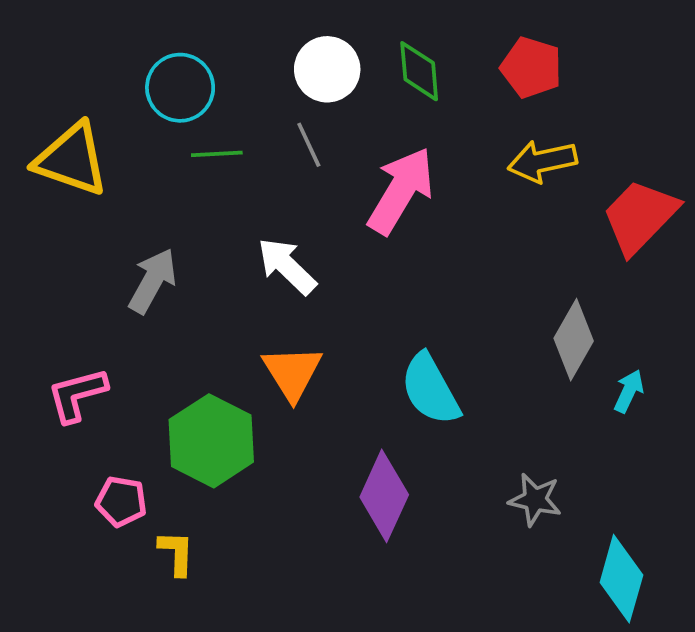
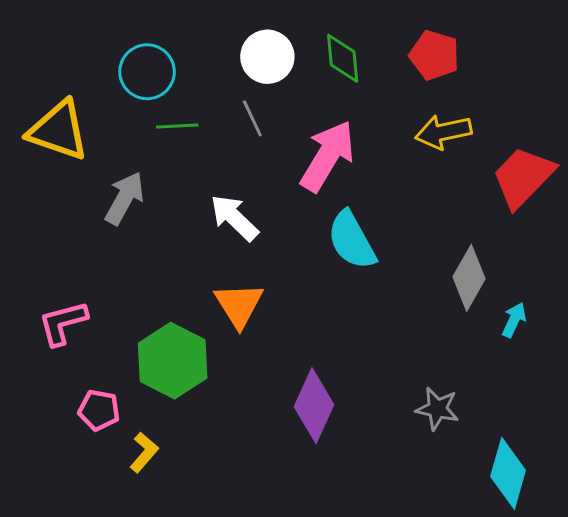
gray arrow: (152, 281) -> (124, 198), moved
cyan semicircle: (430, 389) -> (352, 240), moved
yellow L-shape: (176, 553) -> (144, 452), turned 39

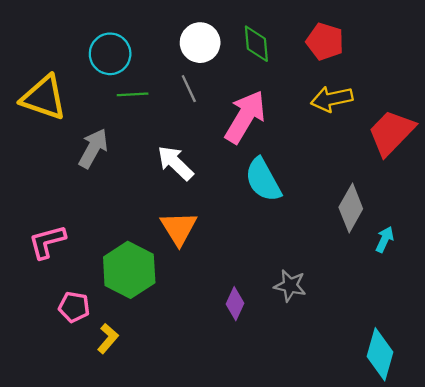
purple diamond: (314, 406) -> (235, 304), size x0.6
gray star: (437, 409) -> (290, 286), moved

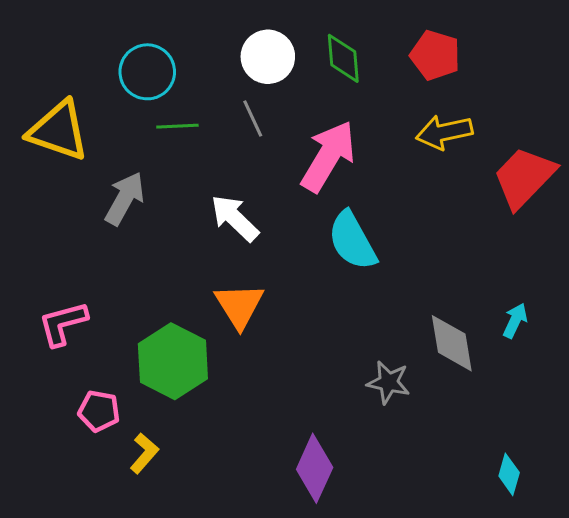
gray diamond: (351, 208) -> (452, 343), moved, turned -39
purple diamond: (235, 304) -> (315, 468), moved, size x1.5
cyan diamond: (380, 354) -> (509, 474), size x0.6

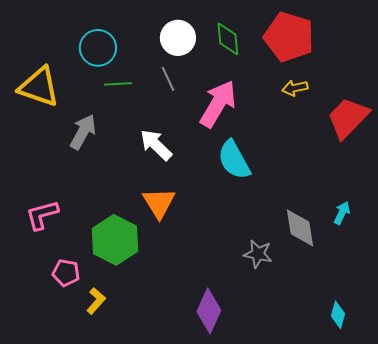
red pentagon: (435, 55) -> (289, 37), size x1.5
yellow arrow: (444, 132) -> (295, 88), size x0.7

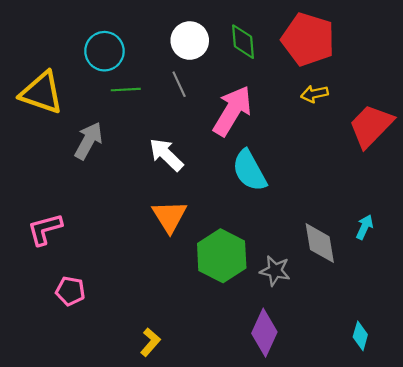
green hexagon: (115, 240) -> (222, 256), moved
yellow L-shape: (96, 301) -> (150, 342), moved
purple diamond: (209, 311) -> (264, 333), moved

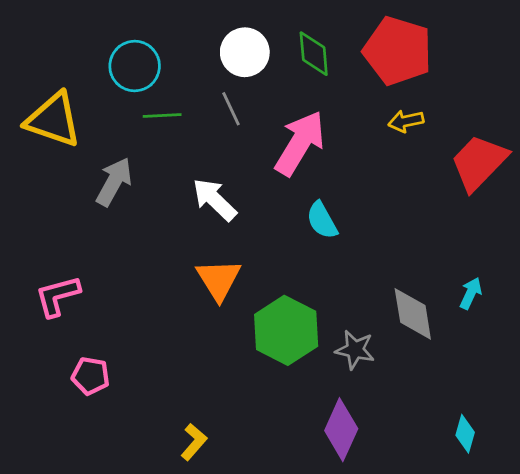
cyan semicircle: (249, 171) -> (322, 220), size x0.7

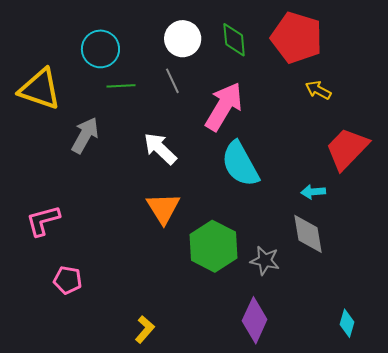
yellow arrow: (406, 121) -> (318, 90), moved, turned 40
red trapezoid: (479, 162) -> (347, 149), moved
cyan semicircle: (322, 220) -> (240, 164), size x1.6
cyan arrow: (471, 293) -> (313, 192), moved, turned -120

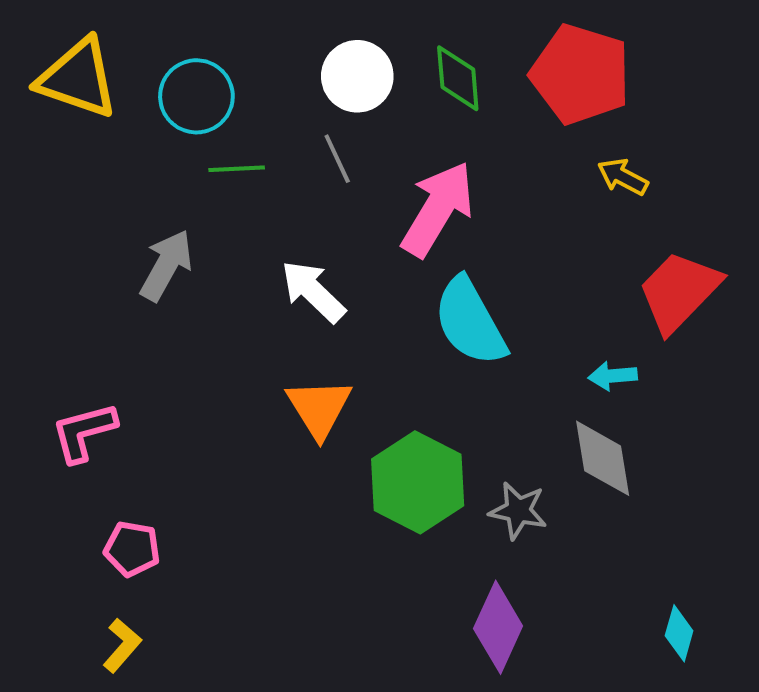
yellow triangle: (40, 89) -> (78, 78), moved
yellow L-shape: (145, 329) -> (122, 645), moved

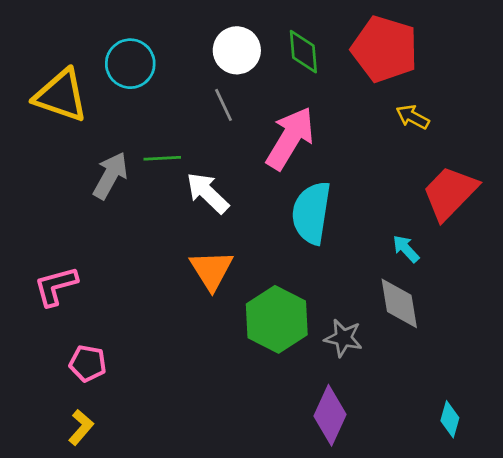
yellow triangle: (78, 78) -> (61, 96), moved
green line: (237, 169) -> (162, 158), moved
cyan semicircle: (470, 322) -> (311, 213), turned 38
cyan arrow: (613, 376) -> (406, 249), turned 52

